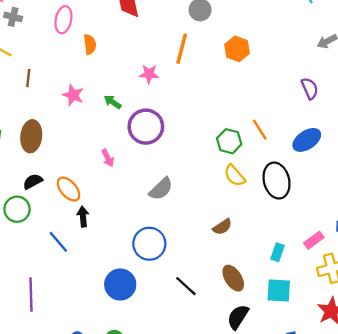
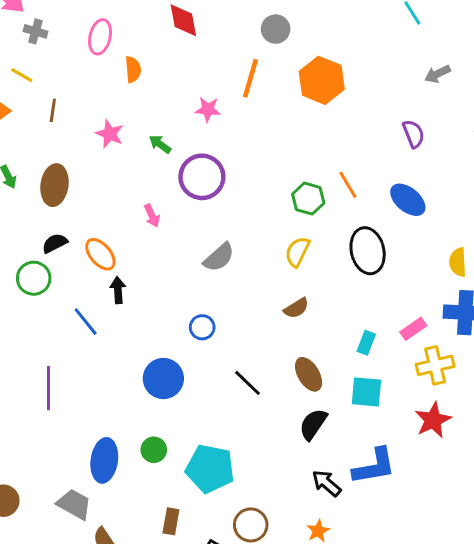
orange hexagon: (237, 49) -> (322, 80), size x1.4
blue ellipse: (307, 140) -> (408, 200), turned 72
yellow semicircle: (235, 175) -> (297, 252), moved, turned 65
blue circle: (149, 244) -> (202, 327), size x0.6

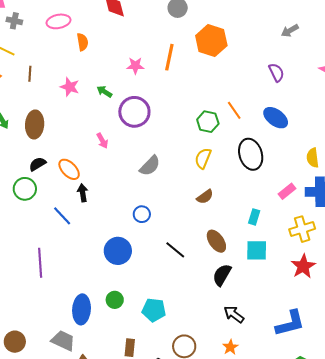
pink ellipse: (100, 37) -> (58, 21), turned 70
orange line: (251, 78) -> (169, 57), moved
pink rectangle: (413, 329) -> (287, 191), moved
blue L-shape: (374, 466) -> (290, 323), moved
cyan pentagon: (210, 469) -> (154, 310), size x0.7

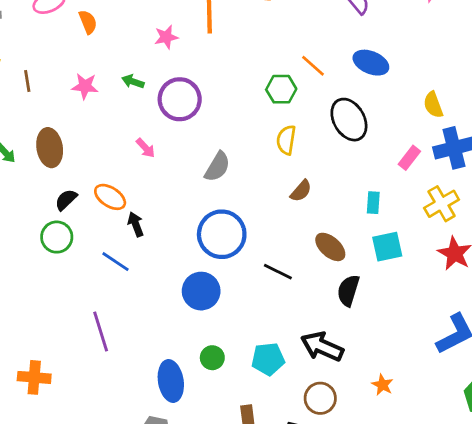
blue circle: (142, 214) -> (222, 234), size x2.0
black arrow: (234, 314) -> (322, 347), moved, size x1.4

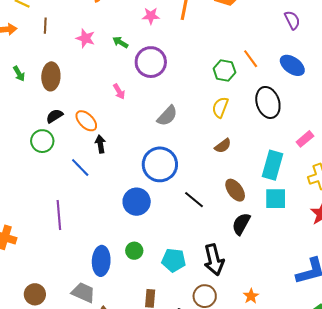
cyan rectangle: (373, 203) -> (272, 165), size x1.8
black arrow: (322, 347) -> (214, 260), turned -140

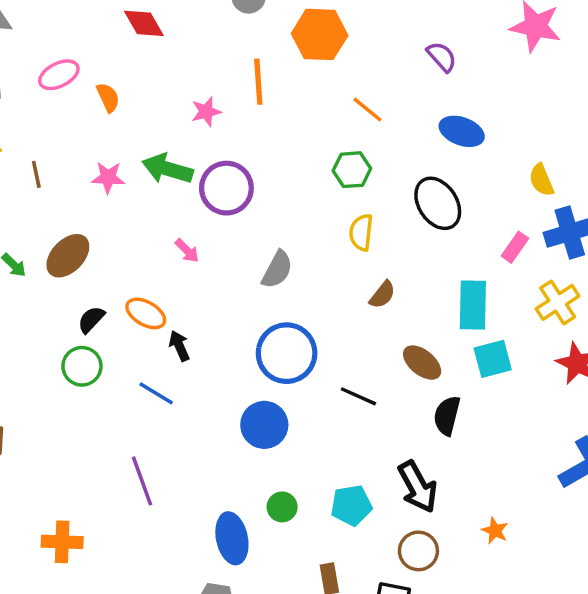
green arrow: (120, 42) -> (167, 169), size x1.8
orange line: (251, 59) -> (367, 110), moved
brown ellipse: (51, 76) -> (68, 256), turned 56

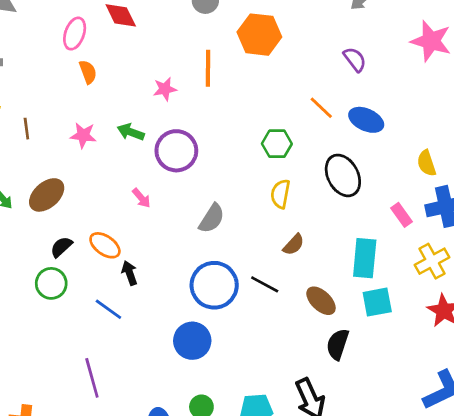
pink ellipse: (59, 75) -> (75, 34), moved, turned -48
orange line: (367, 110) -> (321, 108), moved
green arrow: (167, 169) -> (131, 132), size x0.7
pink rectangle: (515, 247) -> (401, 215), turned -75
black line: (358, 396) -> (265, 284), moved

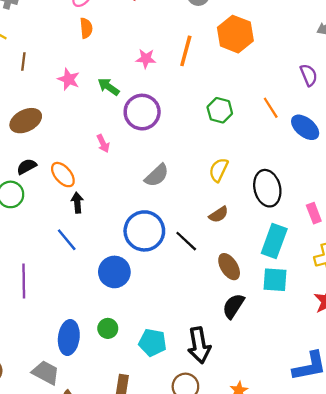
green hexagon: (277, 144) -> (220, 110), moved
black ellipse: (343, 175) -> (267, 188), moved
blue line: (108, 309) -> (67, 240), moved

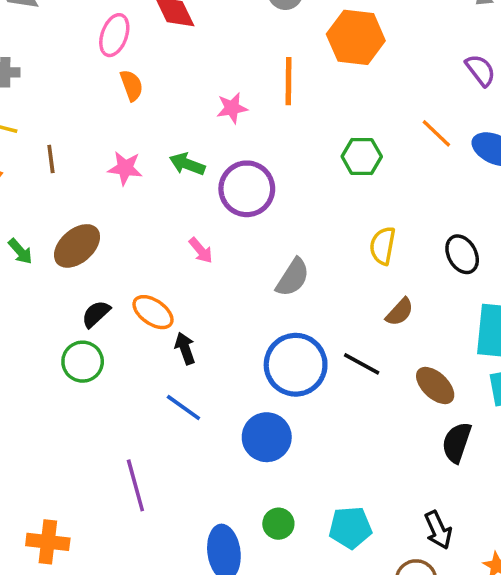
black ellipse: (267, 188) -> (462, 254), size x0.7
black arrow: (199, 345) -> (438, 530), moved, size x0.7

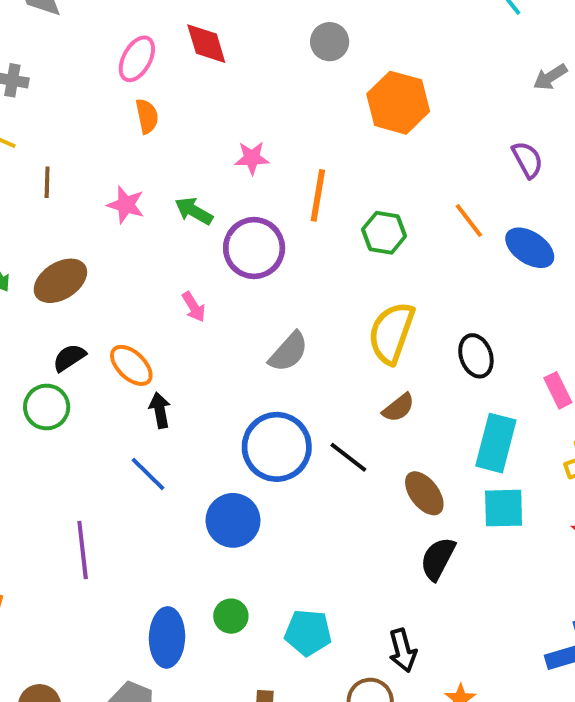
orange line: (288, 81) -> (318, 195), moved
yellow semicircle: (383, 246) -> (391, 333), size x1.5

